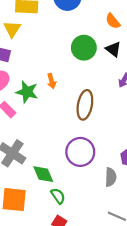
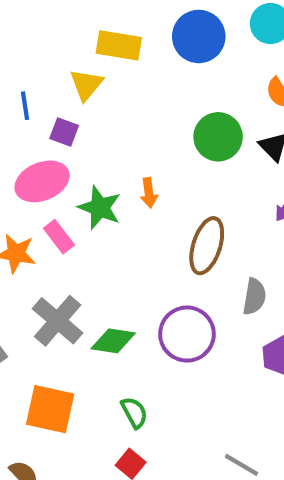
green diamond: (43, 174) -> (113, 341), moved, turned -65
gray semicircle: (111, 177) -> (254, 297), moved

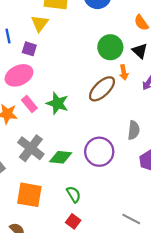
orange arrow: (149, 193) -> (124, 72), moved
green star: (100, 208) -> (57, 103), moved
brown ellipse: (207, 246) -> (102, 89), moved, turned 32

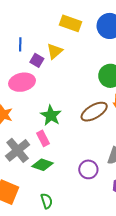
yellow triangle: (40, 23) -> (55, 51), moved
pink rectangle: (29, 104) -> (43, 138), moved
purple circle: (99, 152) -> (88, 169), moved, size x0.7

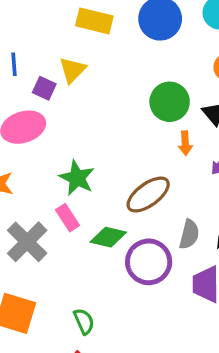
brown ellipse: (94, 112) -> (148, 195), moved
green diamond: (43, 165) -> (108, 237), moved
purple circle: (88, 169) -> (149, 262), size x1.4

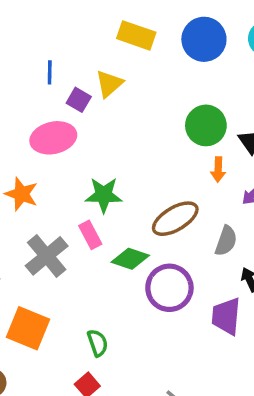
green star: (77, 178) -> (104, 195), turned -30
gray semicircle: (189, 234) -> (226, 241), moved

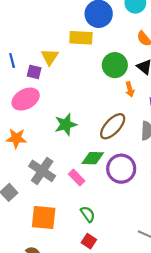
yellow rectangle: (136, 35) -> (81, 38), moved
pink rectangle: (90, 235) -> (77, 177), moved

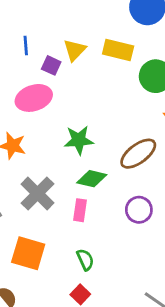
yellow rectangle: (81, 38) -> (118, 50), moved
green diamond: (93, 158) -> (92, 179), moved
purple circle: (121, 169) -> (139, 210), size x0.7
pink rectangle: (77, 177) -> (80, 210), turned 42

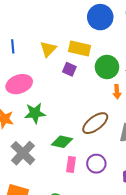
purple square: (51, 65) -> (69, 69), moved
green star: (79, 140) -> (35, 113), moved
pink rectangle: (80, 210) -> (71, 164), moved

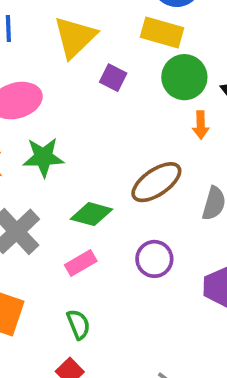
yellow triangle: (48, 49) -> (75, 37), size x1.4
yellow rectangle: (80, 49) -> (162, 33), moved
pink rectangle: (71, 164) -> (81, 263), moved, turned 49

